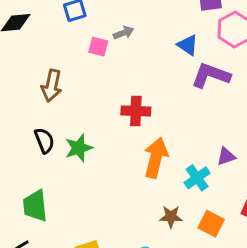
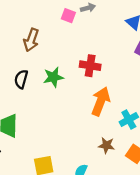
black semicircle: (44, 140) -> (21, 79), turned -150
green star: (79, 148) -> (53, 77), moved

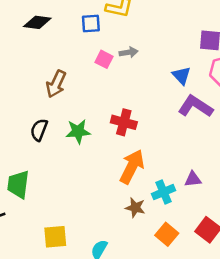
brown star: (106, 145) -> (135, 208), moved

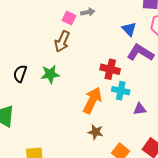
brown arrow: (56, 84) -> (62, 41), moved
red cross: (124, 122) -> (110, 69), moved
cyan cross: (164, 192) -> (121, 91), moved, turned 36

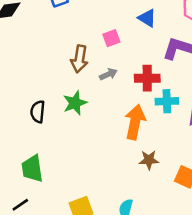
gray arrow: (88, 12) -> (108, 74), moved
pink square: (69, 18) -> (111, 38), moved, turned -32
blue triangle: (129, 29) -> (147, 18), moved

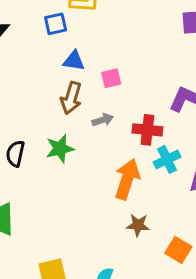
blue triangle: (147, 18) -> (74, 61), moved, turned -30
cyan cross: (167, 101) -> (167, 159), turned -30

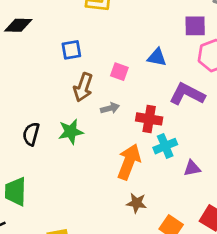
blue square: (56, 24) -> (71, 50), moved
blue triangle: (74, 61) -> (157, 57), moved
pink square: (111, 78) -> (119, 72), turned 30

